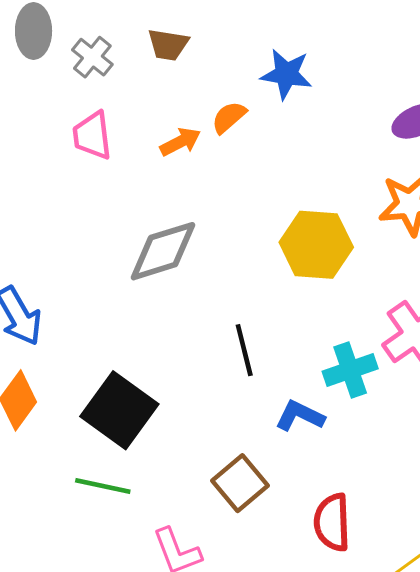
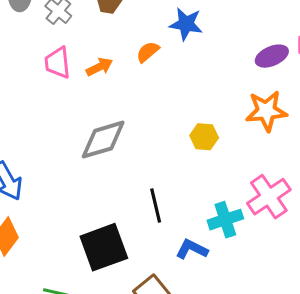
orange arrow: (180, 142) -> (99, 67), moved
yellow hexagon: (316, 245) -> (204, 137), size x0.6
black square: (119, 410) -> (104, 247), moved, turned 33

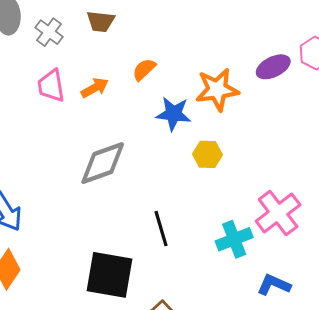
blue star: (186, 24) -> (173, 114), moved
orange star: (266, 111) -> (217, 90), moved
black square: (104, 247) -> (109, 275), turned 33
blue L-shape: (192, 249) -> (274, 285), moved

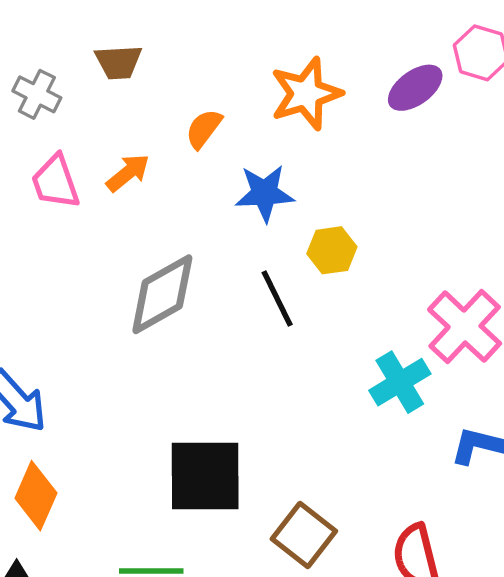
orange star: (217, 90) -> (306, 94), moved
black line: (161, 229) -> (277, 298), moved

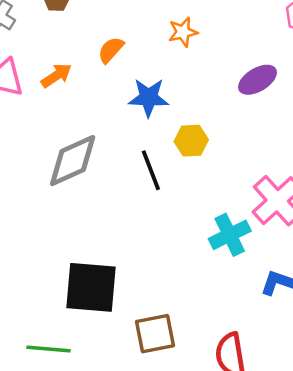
purple ellipse: (415, 88) -> (257, 80), moved
orange star: (306, 94) -> (183, 32), size x0.6
brown square: (304, 535) -> (155, 334), turned 36

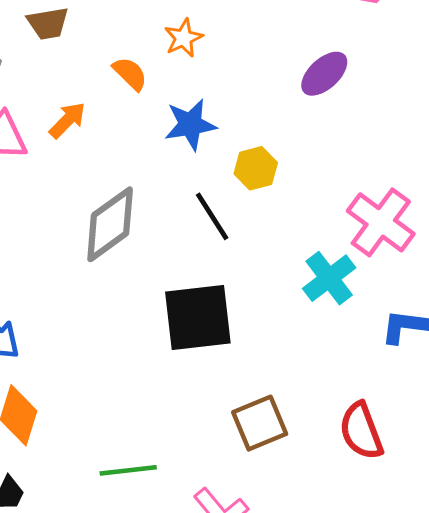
orange star: (183, 32) -> (184, 38), moved
orange semicircle: (111, 50) -> (130, 74), turned 104
black square: (91, 287) -> (198, 318), moved

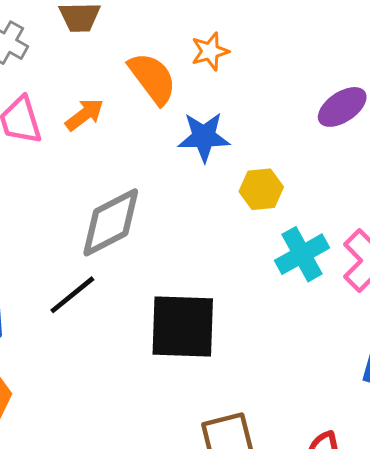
orange semicircle: (130, 74) -> (152, 78), size x1.5
black line: (212, 216) -> (72, 295), moved, turned 75
cyan cross: (329, 278) -> (302, 254), moved

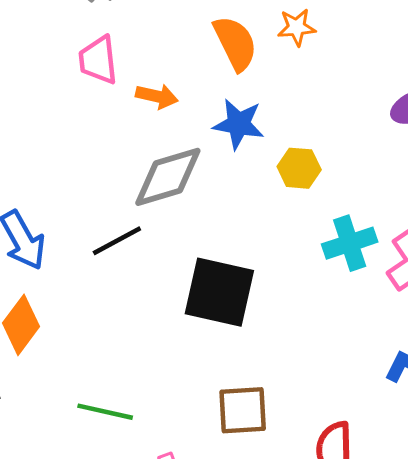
orange arrow: (84, 115) -> (157, 96), moved, turned 39
blue star: (204, 137) -> (239, 124), moved
yellow hexagon: (261, 189) -> (299, 168), moved

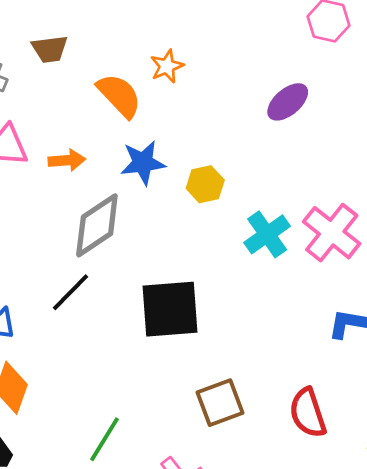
green line: (105, 412) -> (104, 439), turned -54

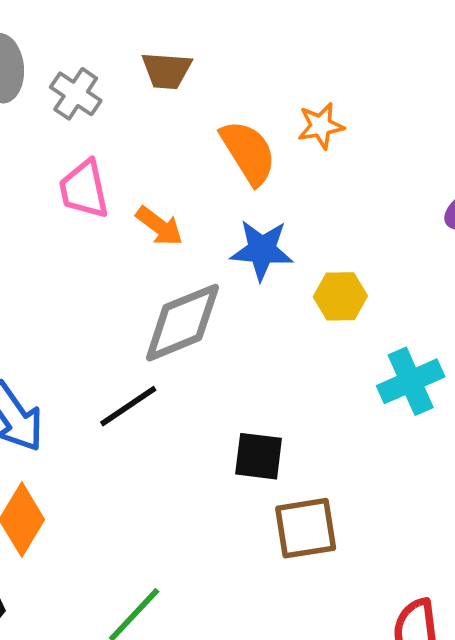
orange arrow: (67, 160) -> (159, 226), turned 30
black square: (170, 309) -> (259, 456), size x0.6
brown square: (220, 403) -> (306, 528), moved

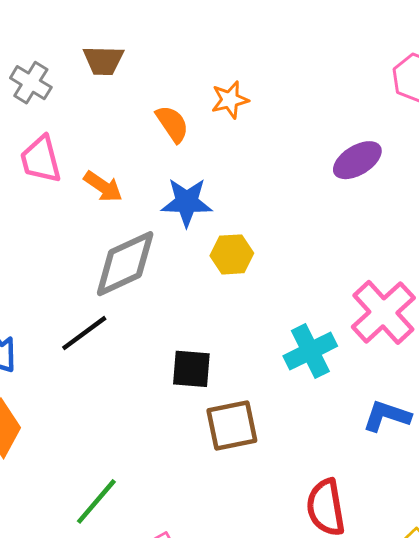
orange semicircle: (248, 152) -> (172, 124), size x0.7
yellow hexagon: (340, 296) -> (232, 254), moved
cyan cross: (411, 381) -> (310, 351), moved

